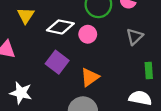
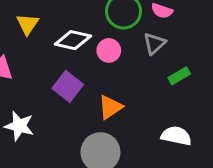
gray triangle: (135, 37) -> (154, 43), moved
green rectangle: (149, 71) -> (179, 76), moved, turned 63

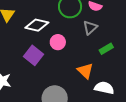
pink circle: (109, 50) -> (58, 42), moved
orange triangle: (110, 107) -> (85, 71), moved, turned -42

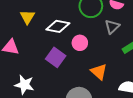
orange triangle: (85, 71) -> (99, 72), moved

